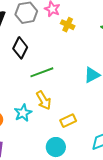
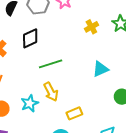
yellow cross: (68, 25) -> (91, 27), moved, turned 32
black diamond: (20, 48) -> (30, 38), turned 35

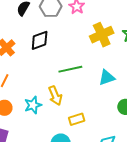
yellow cross: (91, 27) -> (102, 35), size x1.6
green line: (51, 64) -> (70, 69), moved

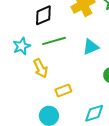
black diamond: (40, 40) -> (43, 15), moved
cyan star: (33, 105) -> (22, 46), moved

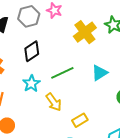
black diamond: (43, 15) -> (32, 51), moved

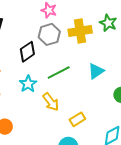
gray hexagon: (29, 16) -> (49, 34), moved
yellow cross: (85, 32) -> (80, 31), turned 30

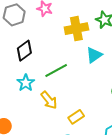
gray hexagon: (49, 34) -> (14, 15), moved
cyan triangle: (96, 71) -> (94, 55), moved

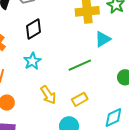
green line: (56, 71) -> (80, 65), moved
yellow arrow: (49, 100) -> (48, 95), moved

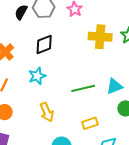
cyan triangle: (103, 39) -> (114, 86), moved
yellow rectangle: (80, 99) -> (90, 123), moved

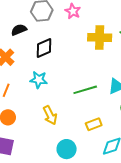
black semicircle: (21, 12) -> (19, 30), moved, turned 42
cyan star: (37, 76) -> (39, 80), turned 30

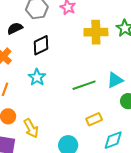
cyan star: (39, 80) -> (37, 77), turned 30
yellow arrow: (50, 115) -> (31, 128), moved

